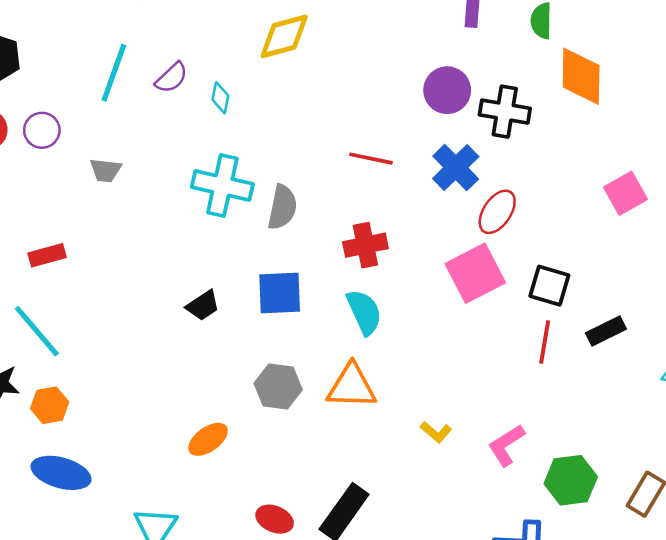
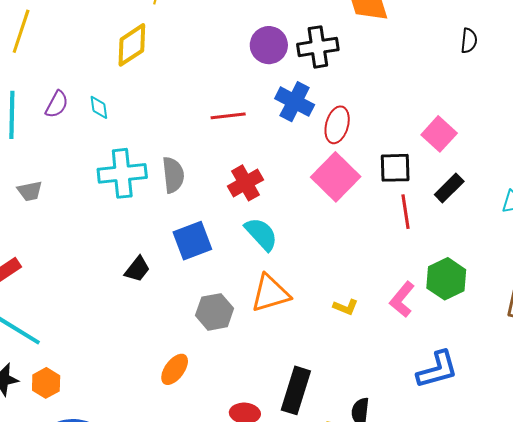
pink square: (625, 193) -> (439, 134), moved
green hexagon: (571, 480) -> (446, 279), moved

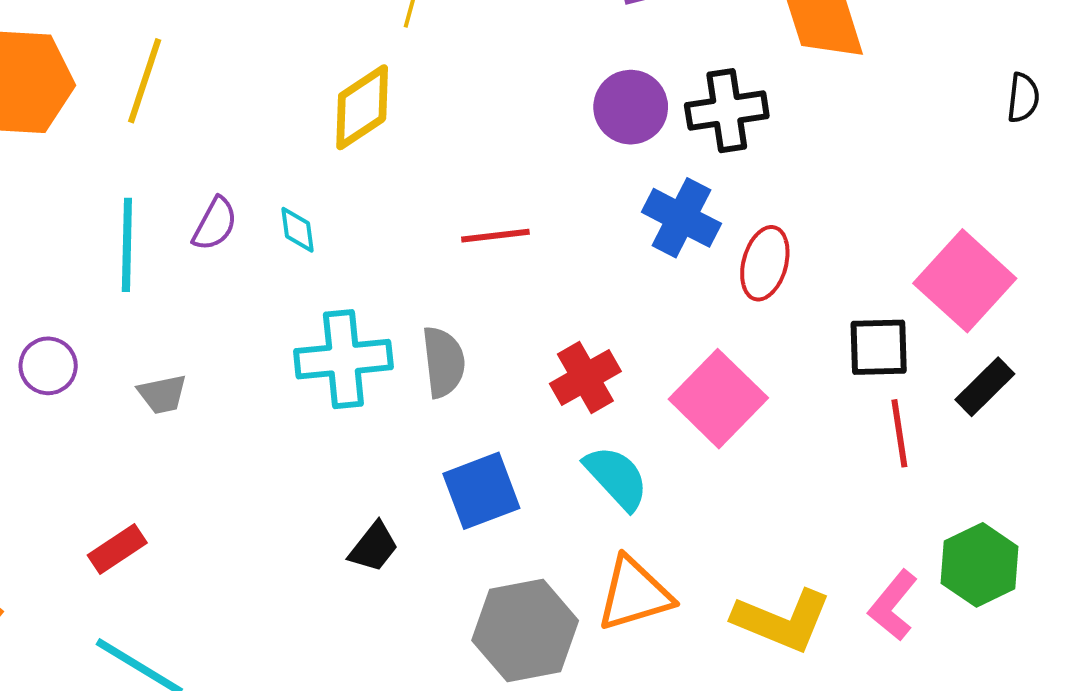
red line: (228, 116) -> (495, 236), moved
pink square: (439, 134) -> (965, 281), size x1.4
pink square: (336, 177) -> (718, 399), moved
yellow L-shape: (346, 307) -> (782, 620), size x2.0
gray hexagon: (215, 312) -> (525, 631), size x1.4

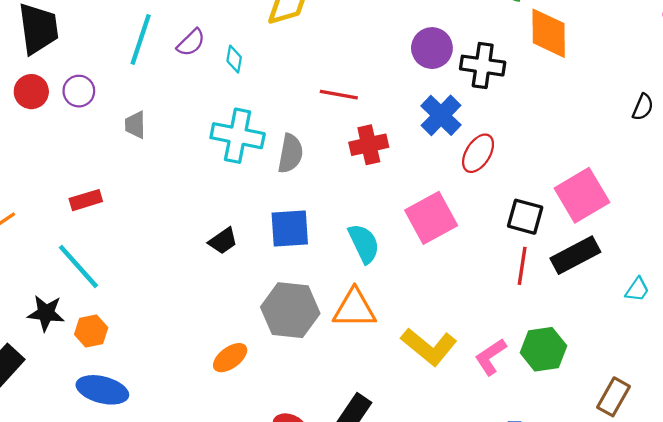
red cross: (585, 377) -> (369, 145), moved
black rectangle: (985, 387) -> (575, 255), size x1.4
gray trapezoid: (162, 394) -> (135, 125), turned 84

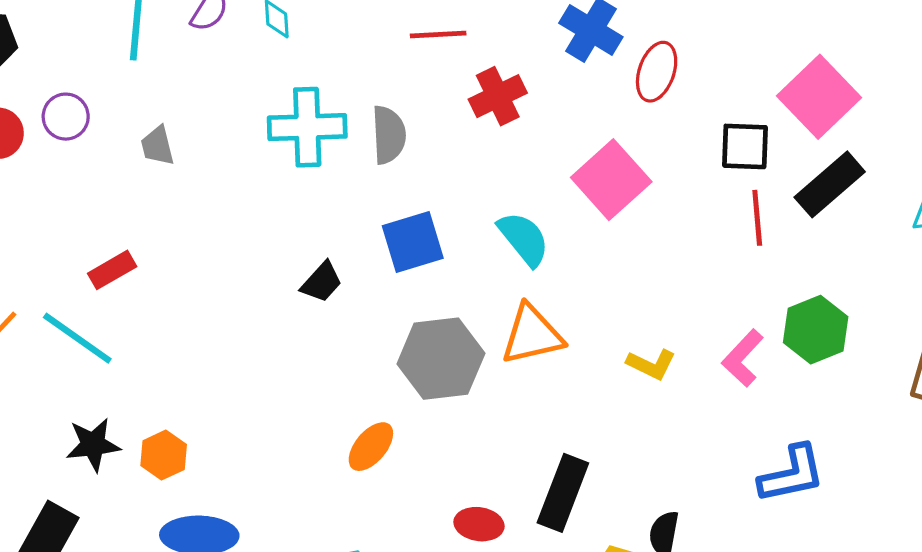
cyan line: (78, 266) -> (77, 338), moved
yellow L-shape: (429, 347) -> (651, 364), size x0.6

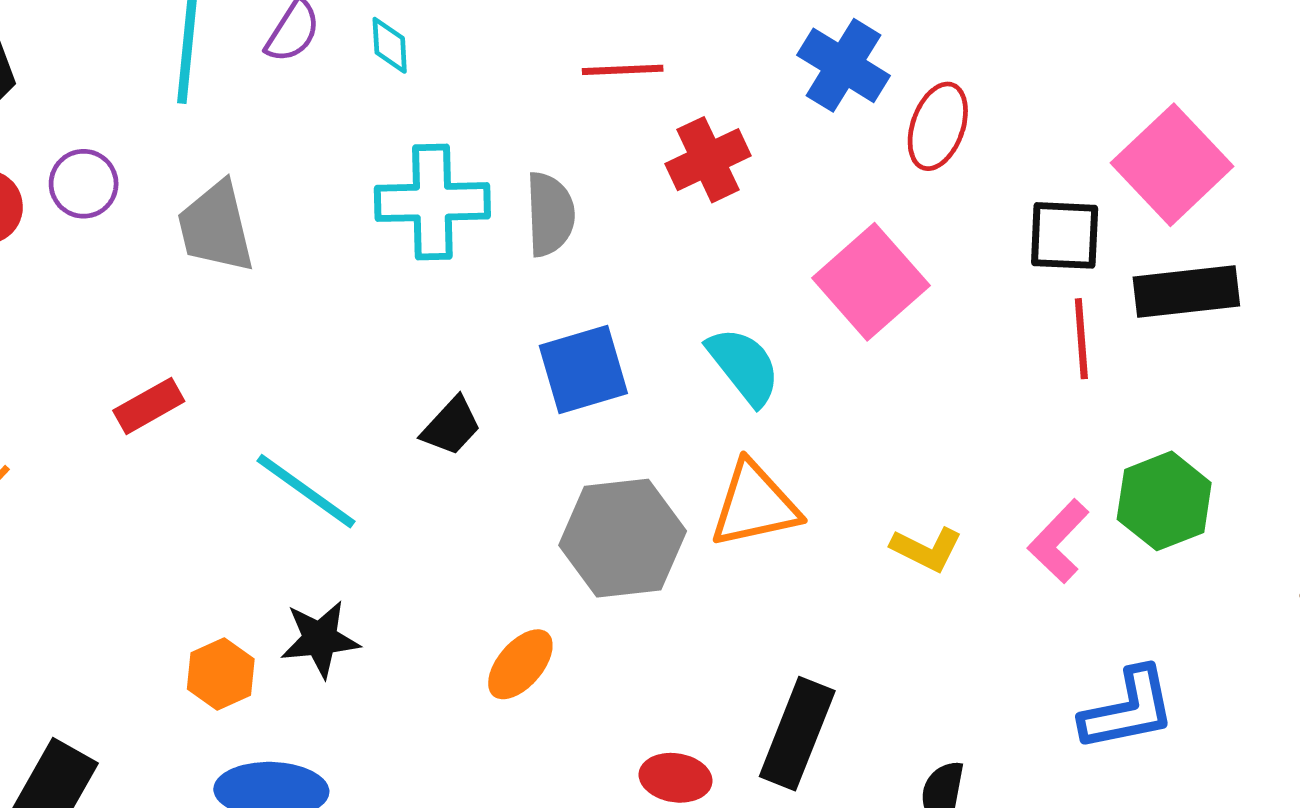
gray trapezoid: (157, 146) -> (216, 227), size x1.6
black rectangle: (830, 184) -> (1186, 292), turned 34
cyan line: (77, 338) -> (306, 491), moved
black star: (93, 445) -> (320, 639), moved

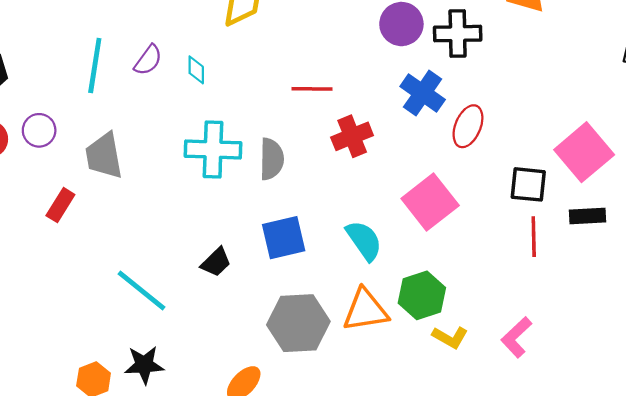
black rectangle: (1186, 292) -> (588, 216), size x0.7
red rectangle: (149, 406) -> (60, 205), moved, turned -32
green hexagon: (1164, 501) -> (422, 295), moved

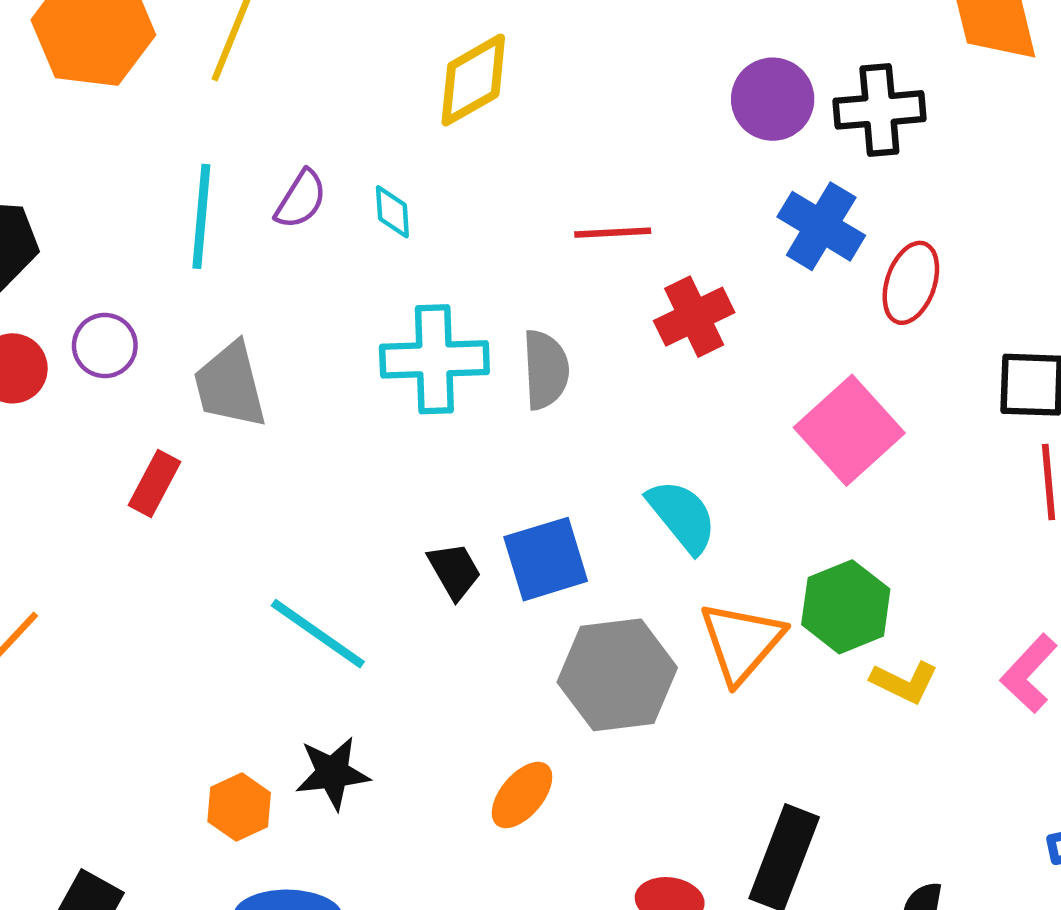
blue square: (284, 238) -> (546, 559), moved
cyan semicircle: (364, 240) -> (682, 516), moved
black trapezoid: (216, 262) -> (454, 571), turned -72
orange triangle: (365, 310) -> (742, 642), turned -36

